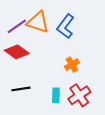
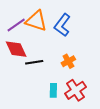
red diamond: (17, 52) -> (16, 49), turned 30
black line: (21, 89) -> (34, 62), moved

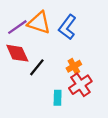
black line: (34, 62) -> (37, 67), turned -42
red cross: (75, 90) -> (80, 85), moved

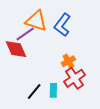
purple line: (17, 27) -> (25, 34), moved
black line: (37, 67) -> (34, 91), moved

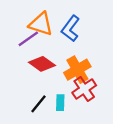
red diamond: (16, 49) -> (42, 64), moved, turned -30
orange cross: (68, 61) -> (77, 70), size x1.6

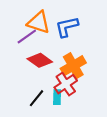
blue L-shape: (71, 29) -> (67, 27), turned 40
red cross: (84, 89) -> (66, 84), moved

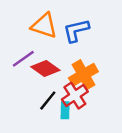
purple line: (27, 37) -> (23, 59), moved
black line: (37, 98) -> (48, 100), moved

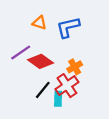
orange triangle: (44, 26) -> (39, 23), size x0.6
orange cross: (83, 75) -> (75, 67), size x0.6

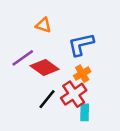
blue L-shape: (68, 27) -> (81, 44), moved
cyan rectangle: (58, 99) -> (85, 112), moved

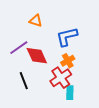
red diamond: (45, 68) -> (37, 56), turned 30
black line: (47, 99) -> (24, 81), moved, turned -60

